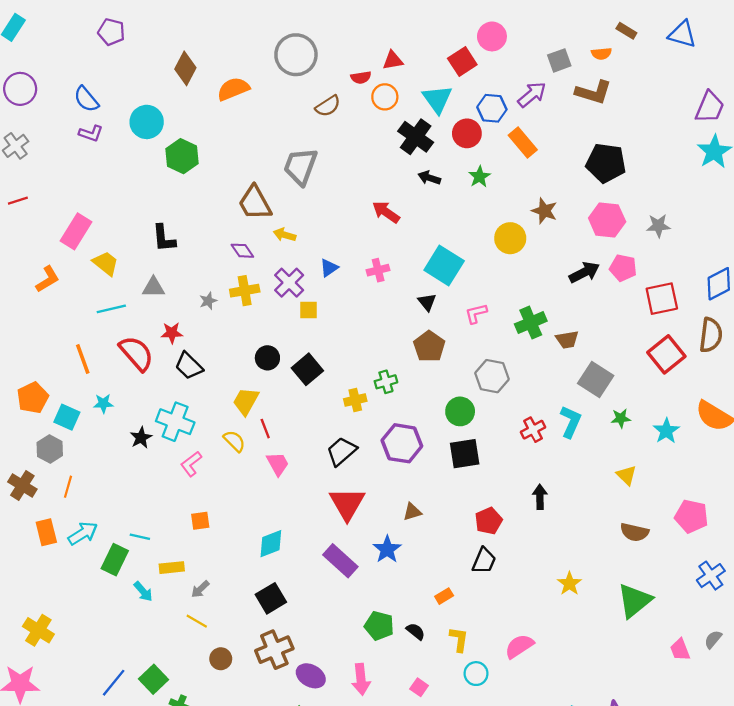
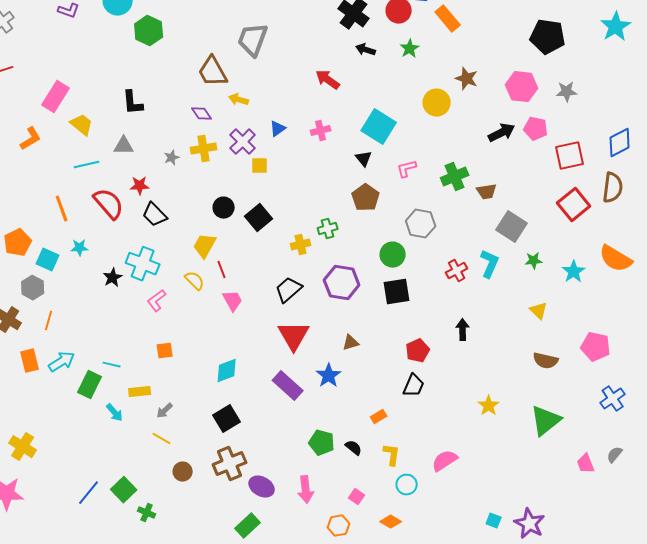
black pentagon: (606, 163) -> (548, 37), moved

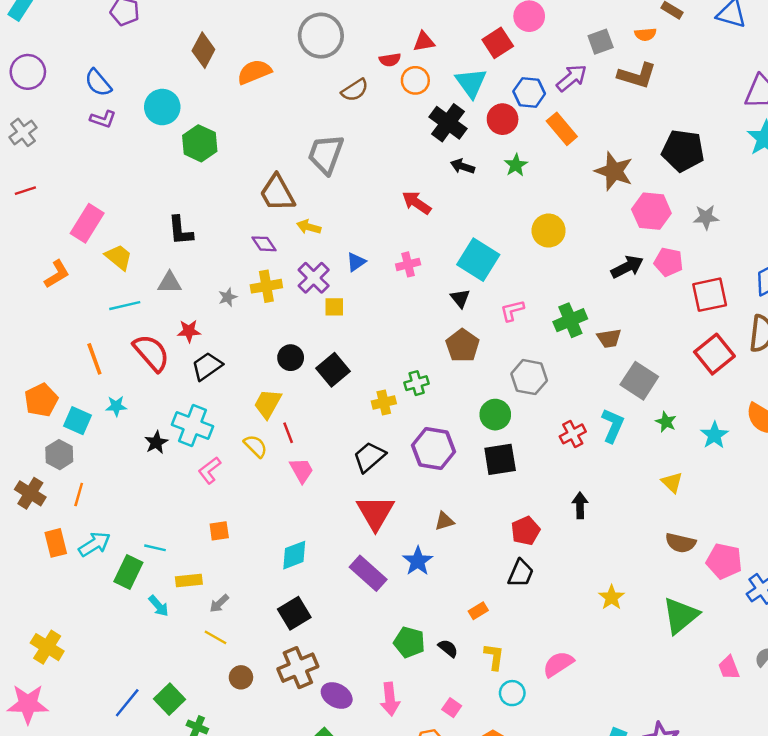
brown star: (467, 79) -> (614, 171), moved, size x1.4
black trapezoid: (155, 215) -> (207, 366), turned 100
green star: (534, 261) -> (666, 422), turned 30
pink pentagon: (596, 347) -> (724, 561), moved

